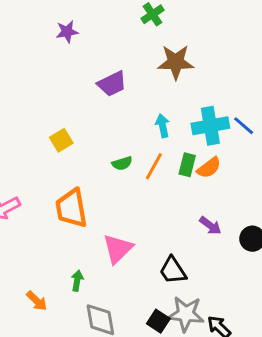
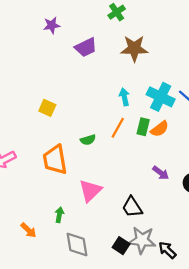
purple trapezoid: (112, 84) -> (86, 47), moved
cyan cross: (210, 126) -> (161, 97), turned 36
yellow square: (61, 140) -> (47, 108), turned -35
green semicircle: (122, 163) -> (88, 140), moved

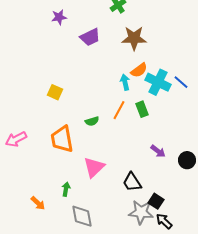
green rectangle: (143, 127) -> (142, 109), turned -35
orange semicircle: (160, 129) -> (139, 70), moved
black square: (121, 246) -> (156, 201), moved

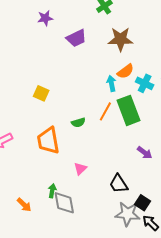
cyan cross: (158, 82) -> (145, 83), size x0.7
green rectangle: (142, 109) -> (129, 110), size x1.8
pink triangle: (94, 167) -> (80, 169), size x0.6
gray diamond: (82, 216) -> (64, 203), moved

